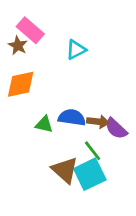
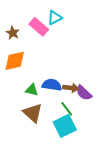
pink rectangle: (30, 30) -> (39, 27), moved
cyan triangle: (76, 50) -> (55, 18), moved
brown triangle: (65, 170) -> (33, 113), moved

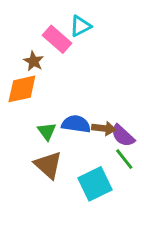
brown star: (13, 33) -> (34, 61), moved
green triangle: (32, 90) -> (47, 131), turned 40
green line: (67, 109) -> (124, 159), moved

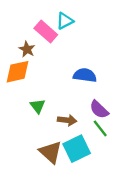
blue semicircle: (76, 124) -> (85, 75), moved
brown arrow: (104, 128) -> (67, 120), moved
brown triangle: (48, 165) -> (51, 152), moved

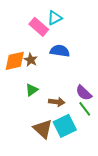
brown star: (27, 49) -> (31, 60), moved
blue semicircle: (85, 75) -> (60, 51), moved
green triangle: (38, 106) -> (32, 90), turned 32

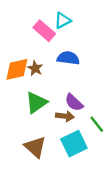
green triangle: (32, 90) -> (36, 103), size x1.5
purple semicircle: (84, 93) -> (74, 103), moved
brown triangle: (43, 129) -> (35, 147), moved

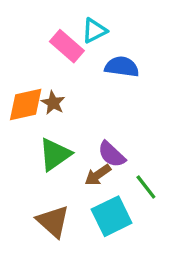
blue semicircle: (68, 58) -> (122, 67), moved
brown arrow: (65, 116) -> (98, 175), turned 138

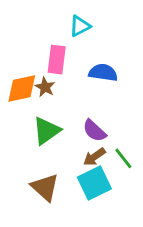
pink rectangle: (67, 46) -> (57, 60), moved, turned 56
blue semicircle: (122, 67) -> (103, 73), moved
brown arrow: (98, 175) -> (94, 157), moved

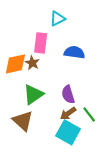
purple semicircle: (94, 131) -> (68, 94), turned 30
cyan square: (94, 183) -> (68, 132), turned -35
brown triangle: (45, 187) -> (23, 121), moved

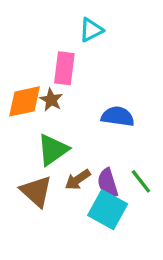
blue semicircle: (74, 52) -> (118, 116), moved
purple semicircle: (68, 94) -> (108, 183), moved
brown arrow: (68, 113) -> (78, 180), moved

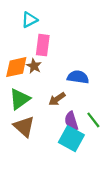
cyan triangle: (91, 30) -> (29, 20), moved
green triangle: (53, 150) -> (20, 99), moved
brown arrow: (78, 180) -> (57, 99), moved

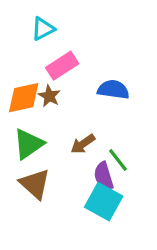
pink rectangle: (43, 45) -> (62, 66), turned 50
blue semicircle: (78, 77) -> (113, 90), moved
green line: (93, 120) -> (118, 160), moved

